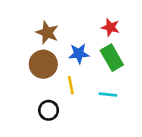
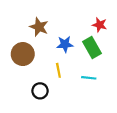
red star: (110, 27) -> (100, 25), moved
brown circle: (43, 64) -> (23, 54), moved

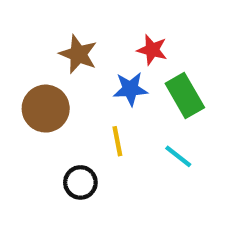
red star: (100, 25) -> (152, 50), moved
cyan line: (89, 78) -> (178, 156), turned 32

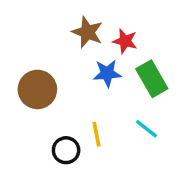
brown star: (78, 54) -> (87, 32), moved
yellow line: (117, 141) -> (96, 134), moved

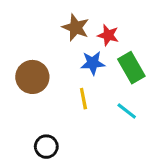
yellow line: (96, 134) -> (83, 99), moved
black circle: (66, 150) -> (46, 147), moved

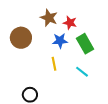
brown circle: (32, 77) -> (21, 38), moved

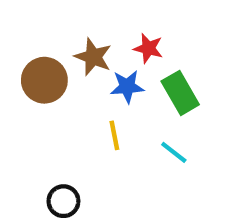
brown star: (49, 18) -> (93, 57), moved

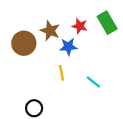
green rectangle: (180, 93) -> (107, 23), moved

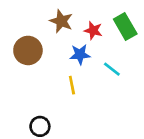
brown star: (50, 31) -> (61, 21), moved
cyan line: (93, 82) -> (112, 69), moved

